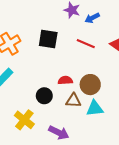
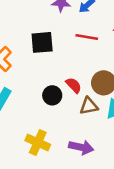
red semicircle: (65, 80) -> (74, 85), turned 64
black circle: (44, 96) -> (52, 95), moved

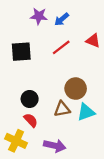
red line: (87, 37) -> (61, 47), turned -48
red semicircle: (74, 85) -> (31, 120), moved

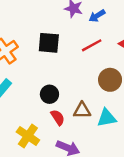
brown circle: (76, 89) -> (110, 80), moved
red semicircle: (31, 120) -> (58, 117), moved

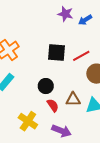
black square: (49, 43) -> (56, 53), moved
red line: (92, 45) -> (81, 56), moved

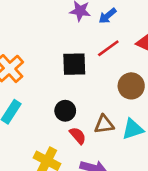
red line: (81, 56) -> (108, 48), moved

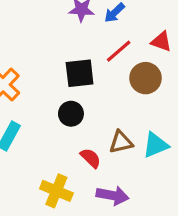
brown circle: (131, 86) -> (146, 78), moved
black circle: (65, 111) -> (71, 114), moved

